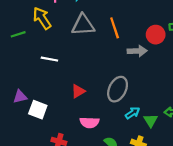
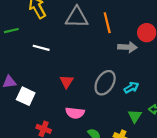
green line: (18, 34) -> (11, 31), moved
red triangle: (78, 91) -> (66, 82), turned -32
cyan arrow: (133, 113) -> (131, 88), moved

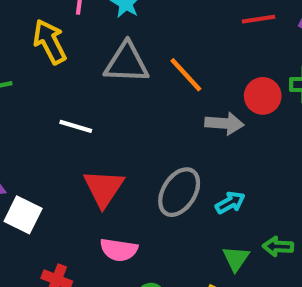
orange line: (107, 23) -> (186, 75), turned -30
white line: (41, 48) -> (76, 126), moved
red triangle: (66, 82) -> (104, 188), size x1.5

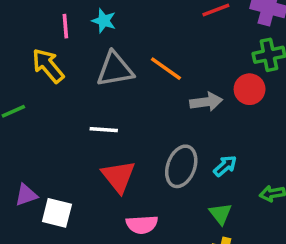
red circle: (263, 96) -> (250, 89), moved
white line: (76, 126) -> (104, 130), moved
green triangle: (236, 259) -> (220, 214), moved

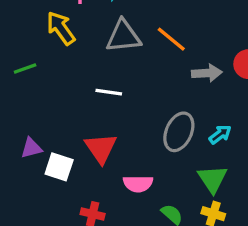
red triangle: (118, 176) -> (101, 148), moved
green triangle: (220, 214) -> (212, 179), size x1.4

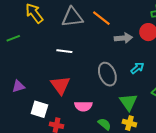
gray ellipse: (179, 132) -> (107, 74), turned -45
cyan arrow: (220, 134) -> (137, 68), moved
white square: (59, 167) -> (39, 109), moved

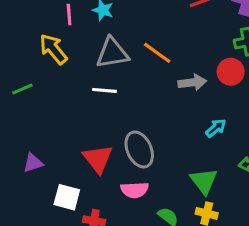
white line: (64, 51) -> (104, 90), moved
gray ellipse: (107, 74) -> (139, 149), moved

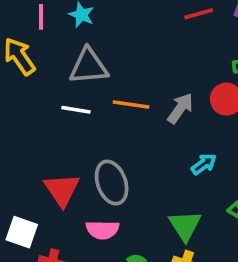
orange line: (157, 53) -> (131, 105), moved, turned -32
gray arrow: (192, 82) -> (180, 108), turned -52

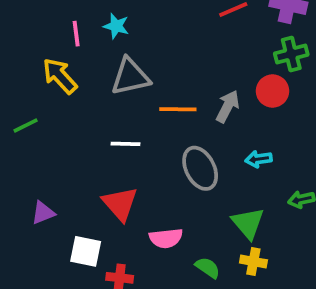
white line: (76, 110) -> (125, 144), moved
cyan arrow: (204, 164) -> (259, 159), turned -145
gray ellipse: (112, 183) -> (200, 168), moved

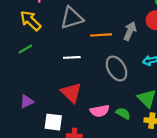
green line: (26, 125) -> (25, 49), moved
green semicircle: (208, 268) -> (123, 113), moved

